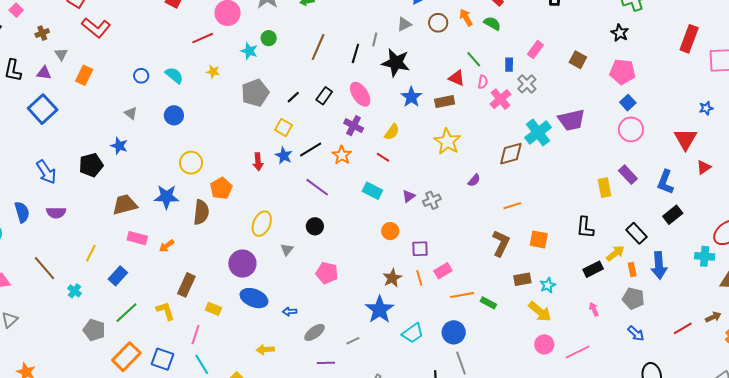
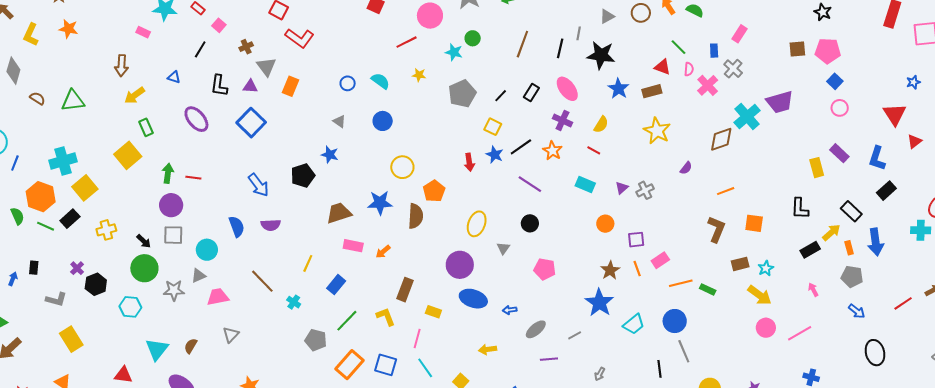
gray triangle: (61, 54) -> (266, 67), size x1.5
brown square: (578, 60) -> (797, 49), moved, turned -30
pink circle: (631, 129) -> (840, 108), size x0.7

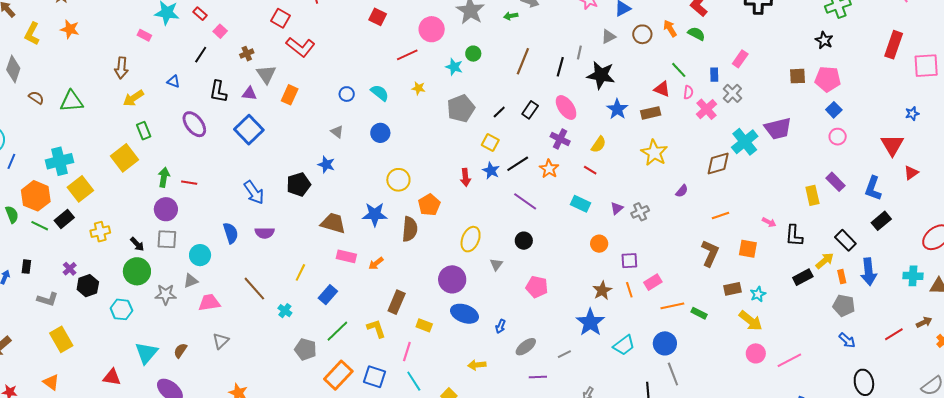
brown trapezoid: (339, 213) -> (333, 223), turned 32
cyan cross: (921, 230) -> (913, 276), moved
pink arrow: (813, 290) -> (769, 222), moved, turned 144
blue arrow: (510, 310) -> (500, 326), turned -64

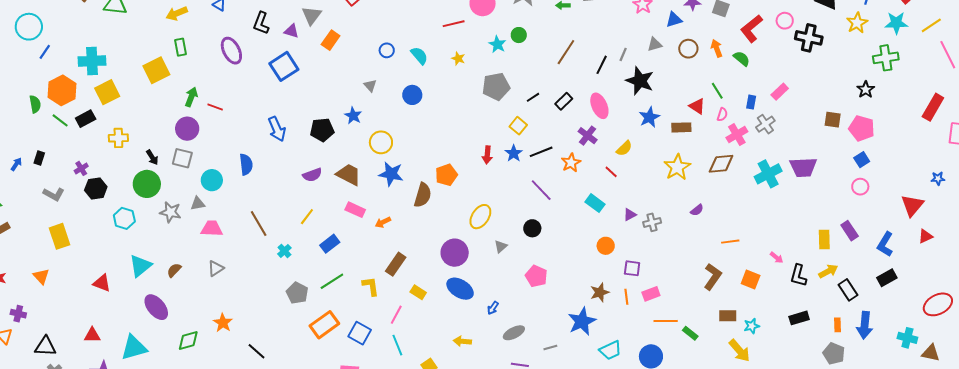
brown diamond: (718, 164) -> (721, 164), moved
yellow circle: (398, 180) -> (381, 142), moved
purple semicircle: (265, 233) -> (312, 175), moved, turned -30
yellow arrow: (825, 261) -> (828, 271), moved

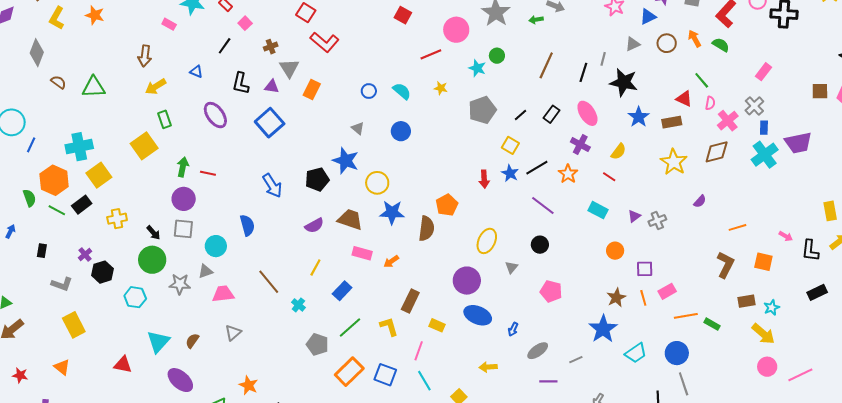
blue rectangle: (751, 102) -> (764, 128), moved
blue star: (353, 116) -> (346, 161), size x1.5
blue arrow: (16, 164) -> (10, 231), moved

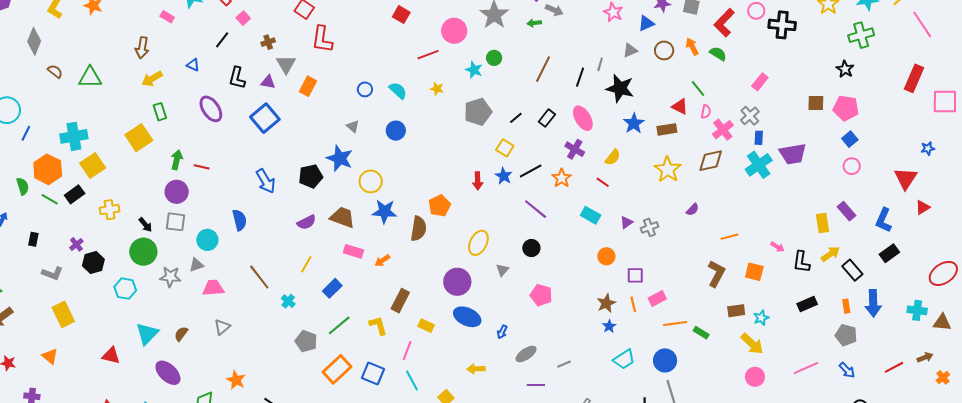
red L-shape: (325, 42) -> (322, 39), turned 56
blue star: (603, 329) -> (609, 326), moved, size x0.5
pink line: (800, 375) -> (806, 368), moved

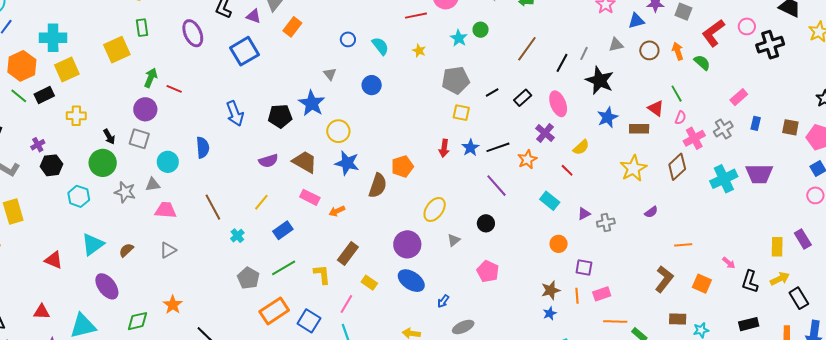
black cross: (782, 25) -> (770, 45), turned -32
blue rectangle: (759, 138) -> (756, 123), moved
yellow square: (505, 148) -> (461, 113), moved, turned -30
brown diamond: (711, 161) -> (677, 167), turned -40

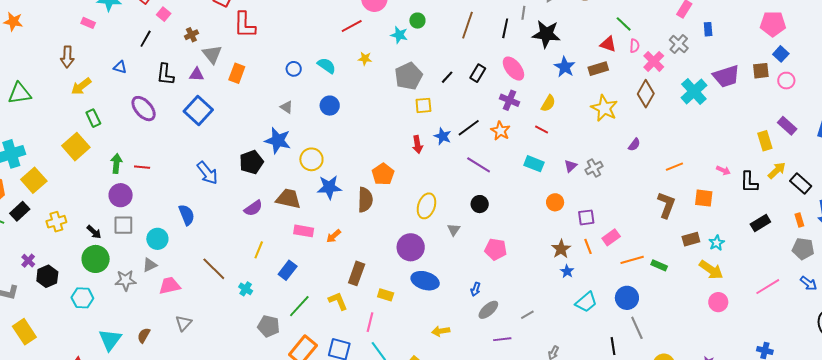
brown square: (790, 127) -> (761, 71), moved
blue arrow: (443, 301) -> (476, 289), moved

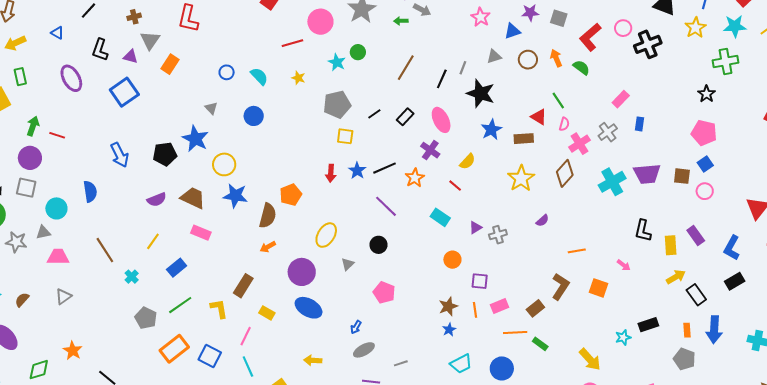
black L-shape: (749, 182) -> (643, 231), moved
orange arrow: (334, 236) -> (268, 247), moved
brown rectangle: (691, 239) -> (535, 308), moved, turned -36
cyan star: (717, 243) -> (623, 337), moved

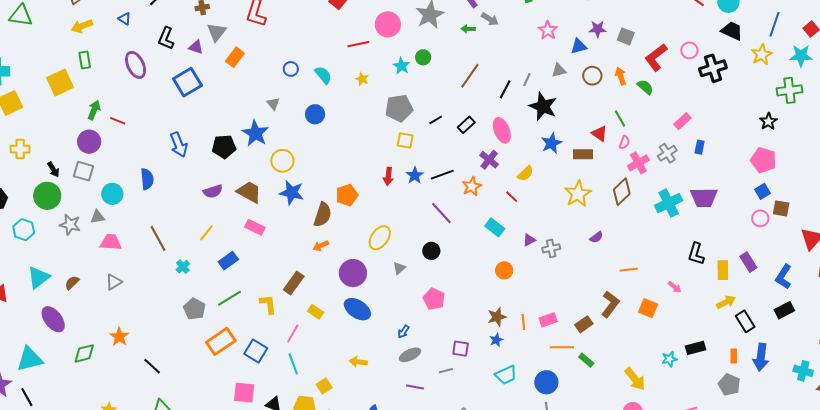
brown square: (682, 176) -> (781, 208), moved
purple square: (480, 281) -> (461, 349), moved

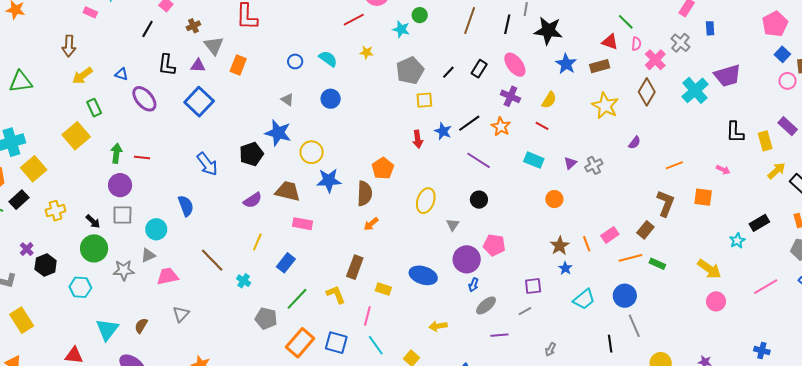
blue triangle: (125, 19) -> (121, 74), moved
pink pentagon: (763, 160) -> (775, 24), turned -30
purple circle: (353, 273) -> (467, 259), moved

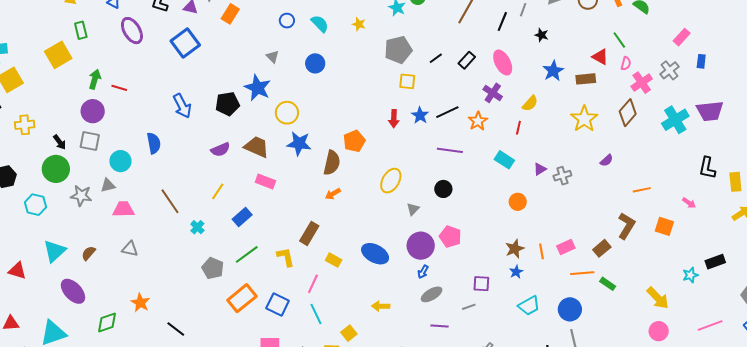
black star: (548, 31) -> (542, 35), size x0.5
red line: (542, 126) -> (518, 128), turned 64
purple line: (479, 160) -> (450, 150), turned -35
gray triangle: (181, 314) -> (130, 249), turned 48

